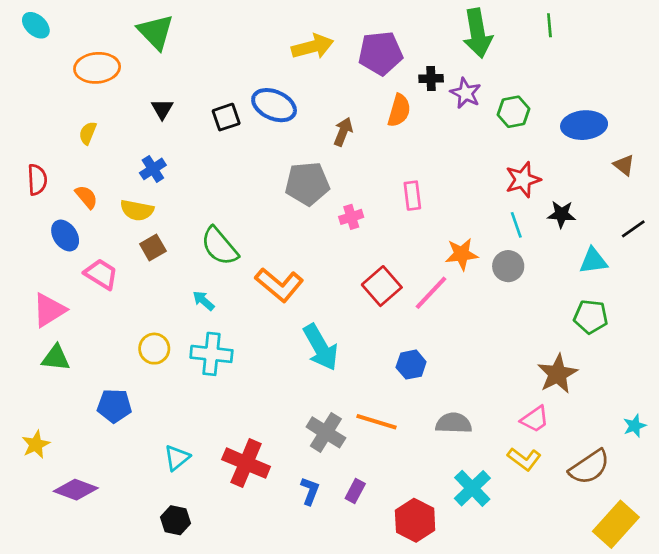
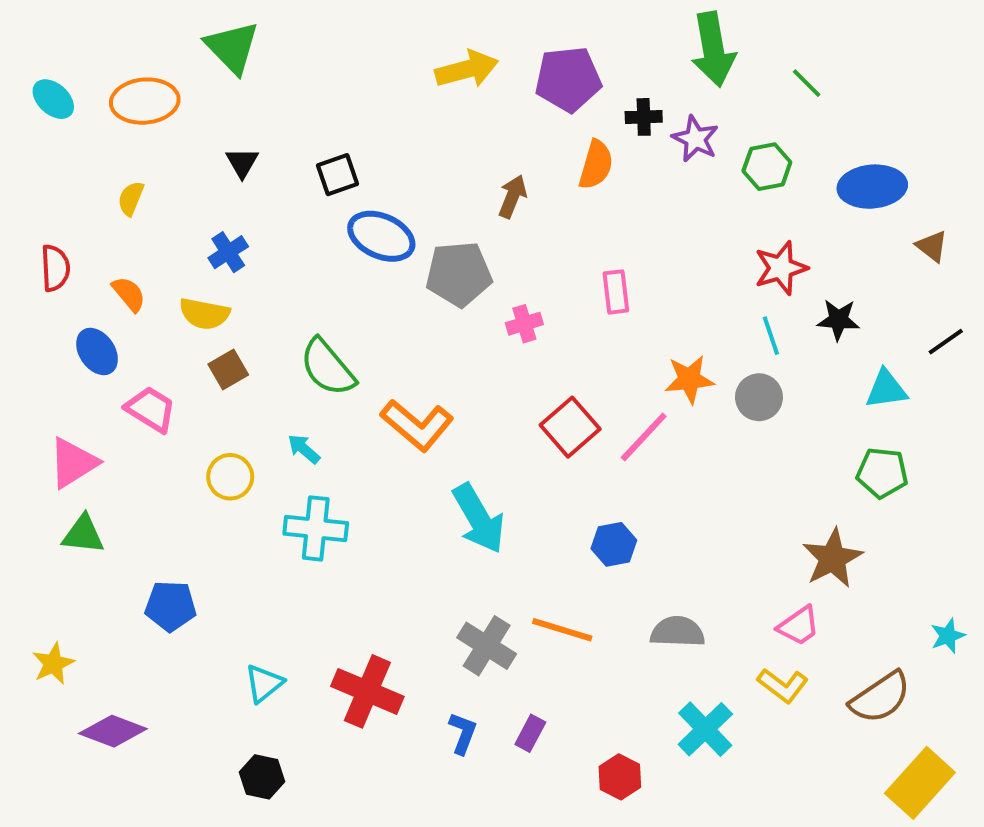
cyan ellipse: (36, 25) -> (53, 99), moved
green line: (549, 25) -> (807, 83), moved, turned -40
blue ellipse: (274, 105) -> (381, 236), moved
yellow circle: (154, 349) -> (230, 477), moved
red hexagon: (415, 520) -> (620, 777), size x0.7

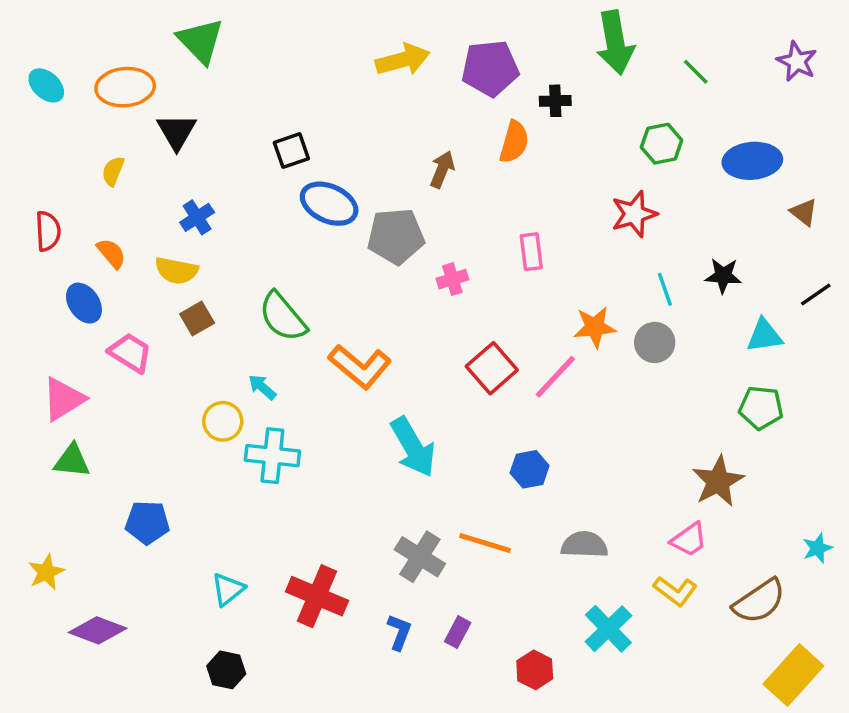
purple star: (695, 139) -> (797, 61), moved
black triangle: (242, 163) -> (177, 132), moved, size x1.4
red star: (781, 268) -> (634, 214), moved
yellow circle: (230, 477) -> (223, 421), moved

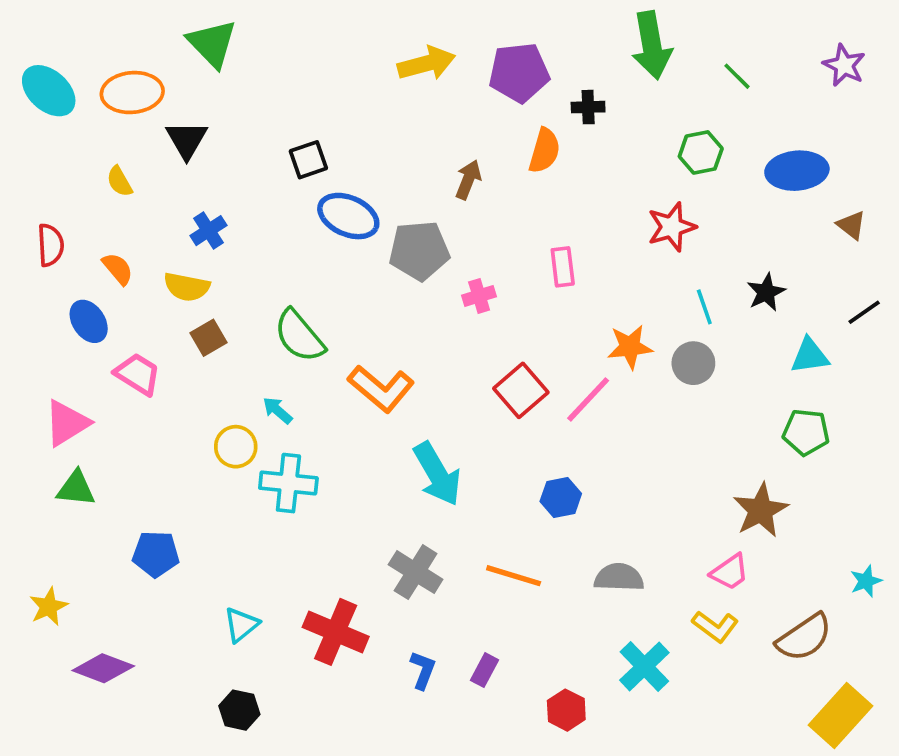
cyan ellipse: (46, 85) -> (49, 91), size x1.4
yellow semicircle: (113, 171) -> (119, 182), turned -52
black star: (723, 276) -> (766, 292), turned -30
gray cross: (420, 557) -> (416, 572), moved

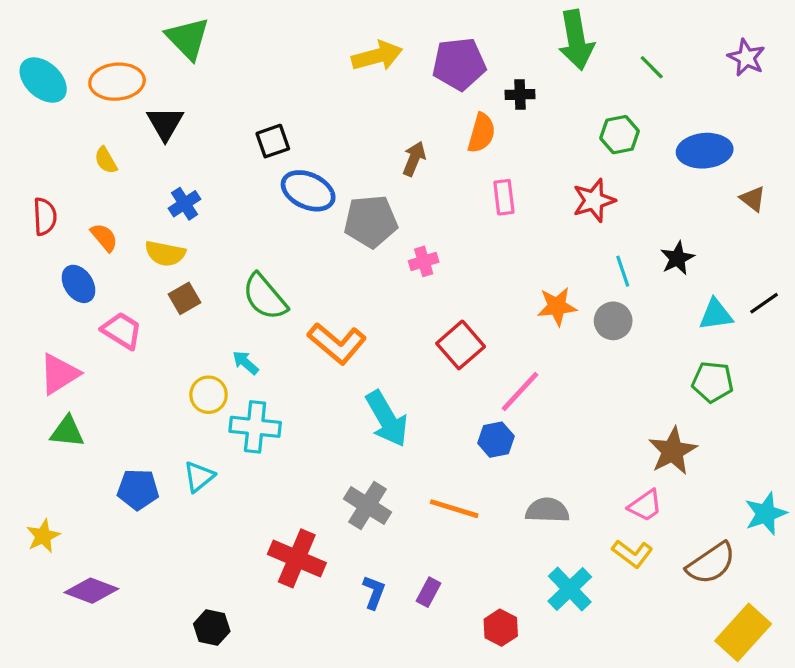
pink rectangle: (563, 267) -> (504, 197), moved
black line: (864, 312) -> (764, 303), moved
pink line: (588, 399) -> (520, 392), moved
cyan star: (866, 581) -> (766, 514), size x1.5
cyan triangle: (241, 625) -> (199, 477), moved

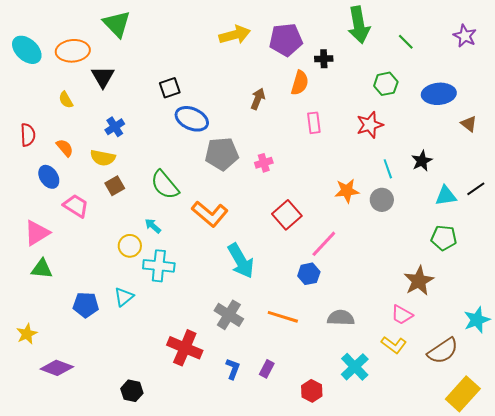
gray pentagon: (371, 221) -> (222, 154), moved
pink trapezoid: (645, 505) -> (402, 315), turned 65

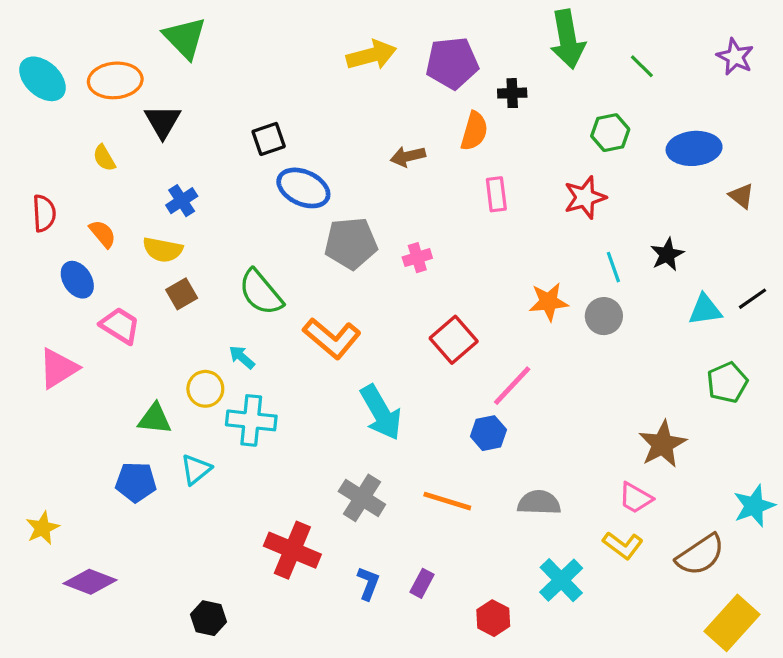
brown arrow: (258, 99) -> (408, 156), turned -125
green pentagon: (444, 238) -> (727, 382), moved, turned -30
green triangle: (42, 269) -> (155, 419), moved

